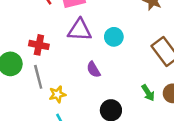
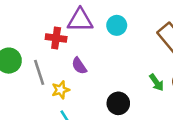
red cross: (39, 45) -> (56, 38), moved
purple semicircle: (93, 69) -> (79, 66), moved

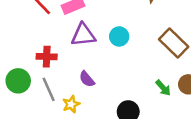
red cross: (56, 38) -> (47, 57), moved

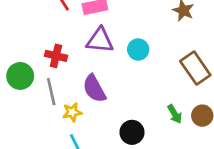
purple semicircle: (87, 79) -> (94, 89), size x1.5

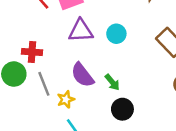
red cross: (56, 56) -> (32, 52), moved
green arrow: (175, 114) -> (112, 82), moved

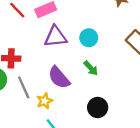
green arrow: (112, 82) -> (91, 68), moved

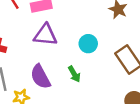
cyan circle: (89, 38) -> (88, 44), moved

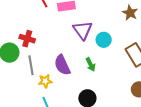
purple triangle: (45, 35) -> (83, 30), moved, turned 45

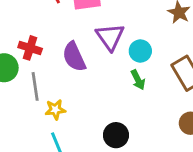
green arrow: (91, 64) -> (138, 80), moved
purple semicircle: (62, 65) -> (74, 57), moved

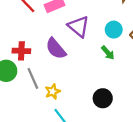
cyan circle: (140, 51) -> (114, 30), moved

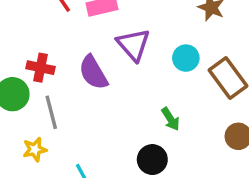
green arrow: (108, 53) -> (171, 119), moved
yellow star: (53, 92) -> (35, 149), moved

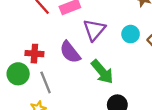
purple triangle: (133, 45) -> (94, 30), turned 30
green arrow: (171, 119) -> (102, 72), moved, size x1.6

